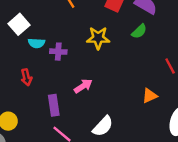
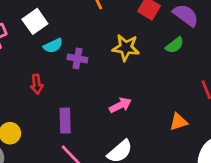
cyan semicircle: (36, 43) -> (53, 46), turned -35
pink arrow: (83, 86) -> (120, 105), moved

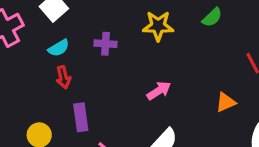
cyan semicircle: (53, 46) -> (59, 48), moved
purple rectangle: (65, 121) -> (81, 117), moved

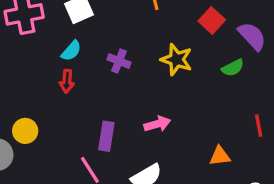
cyan semicircle: (59, 48) -> (71, 51), turned -35
purple rectangle: (81, 117) -> (106, 136), moved

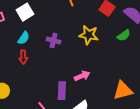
purple rectangle: (106, 136) -> (62, 91), moved
orange triangle: (220, 156) -> (123, 90), size x1.5

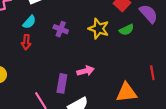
green semicircle: (124, 35) -> (127, 30), moved

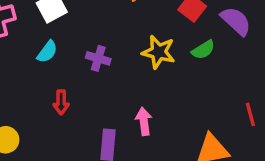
red arrow: (26, 42) -> (61, 102), moved
pink arrow: (86, 71) -> (144, 121), turned -77

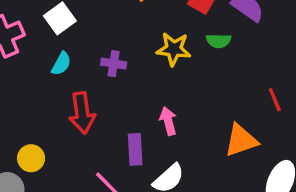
green semicircle: (203, 50) -> (218, 41), turned 40
red arrow: (61, 102) -> (82, 113), size x1.6

